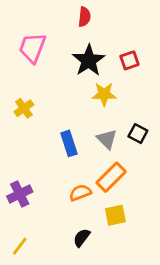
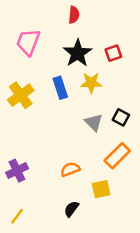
yellow cross: (24, 108) -> (21, 95), size x1.5
blue rectangle: (69, 143) -> (60, 88), moved
orange rectangle: (111, 177) -> (117, 156), moved

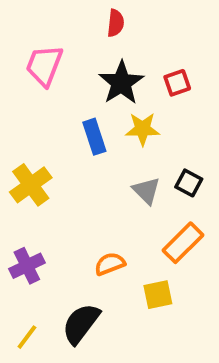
yellow cross: (21, 95) -> (31, 185), moved
black semicircle: (71, 209) -> (81, 324), moved, size x1.6

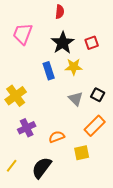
purple cross: (27, 266) -> (27, 128), moved
yellow line: (27, 337) -> (12, 166), moved

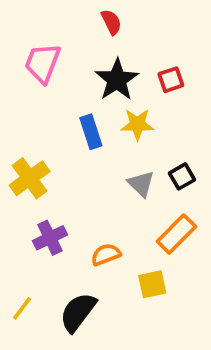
red semicircle: (60, 12) -> (111, 22), turned -32
black square: (98, 95) -> (182, 176), turned 32

